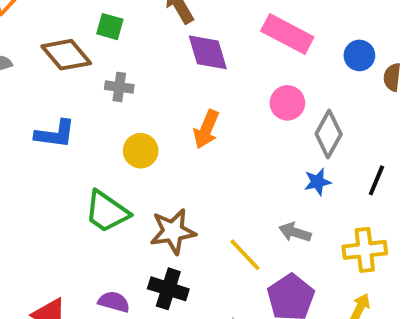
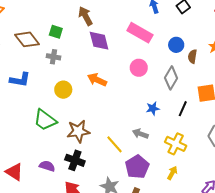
green square: (110, 27) -> (56, 32), moved
orange arrow: (206, 129) -> (97, 80), turned 90
gray diamond: (329, 134) -> (171, 78), moved
yellow cross: (365, 250) -> (176, 144), turned 30

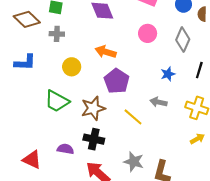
purple pentagon: (137, 167) -> (117, 81), moved
yellow arrow: (172, 173) -> (197, 139), turned 40

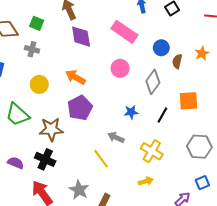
yellow line: (133, 117) -> (101, 159), moved

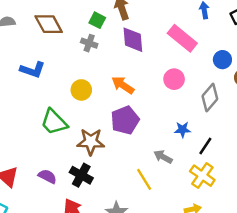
green square: (37, 23) -> (97, 20), moved
gray cross: (32, 49) -> (89, 43), moved
black line: (162, 115) -> (205, 146), moved

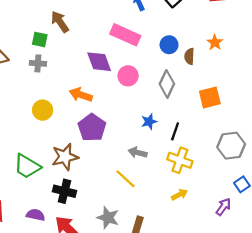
purple diamond: (133, 40) -> (99, 62), moved
green trapezoid: (54, 122) -> (27, 166), moved
purple semicircle: (47, 176) -> (36, 215), moved

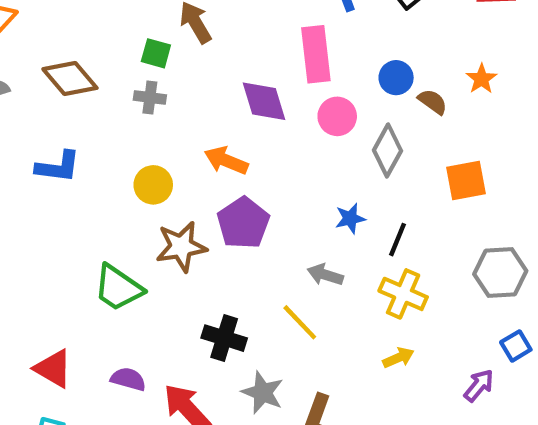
pink rectangle: (125, 35) -> (316, 54), turned 56
brown semicircle: (189, 56) -> (433, 102), turned 119
pink circle: (128, 76) -> (337, 116), moved
brown star: (65, 157) -> (181, 247), moved
black cross: (64, 191) -> (224, 338), moved

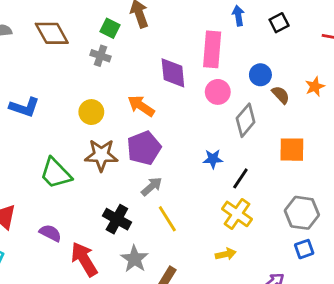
blue L-shape: (58, 167) -> (24, 107), moved
gray arrow: (325, 275) -> (152, 186), moved, turned 110
blue square: (516, 346) -> (304, 249), moved

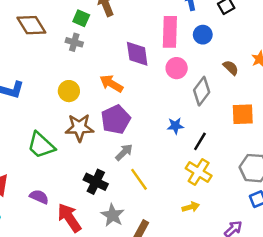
blue circle: (260, 75) -> (203, 35), moved

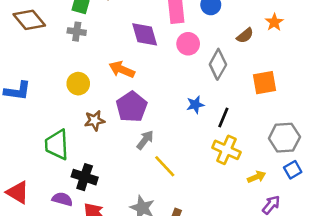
brown semicircle: (231, 68) -> (245, 35), turned 105
brown star: (79, 128) -> (95, 121), size x0.7
green trapezoid: (41, 145) -> (57, 145), turned 52
black cross: (96, 182) -> (85, 177), moved
yellow arrow: (191, 207) -> (257, 177), moved

